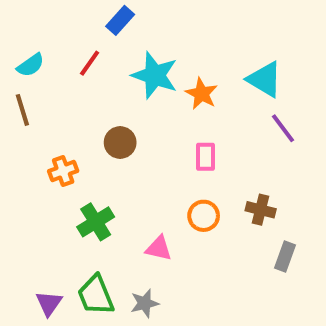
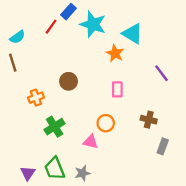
red line: (90, 63) -> (51, 27), moved
cyan star: (155, 75) -> (93, 24), moved
cyan triangle: (265, 79) -> (132, 34), moved
orange circle: (204, 216) -> (106, 123), moved

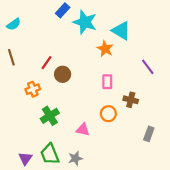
red line: (51, 27) -> (47, 63), moved
cyan semicircle: (17, 37) -> (14, 24), moved
brown cross: (149, 120) -> (131, 100), moved
orange circle: (106, 123) -> (108, 114), moved

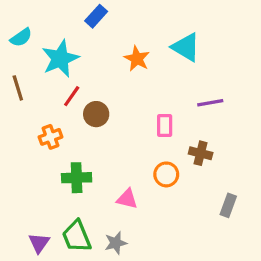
cyan star: (85, 22) -> (60, 59), moved, turned 30
orange star: (105, 49) -> (137, 59), moved
purple line: (148, 67) -> (210, 103), moved, turned -63
green cross: (50, 116) -> (77, 178), turned 30

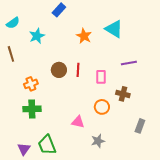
cyan star: (60, 59) -> (37, 36), size x0.7
red line: (72, 96) -> (78, 70), moved, turned -32
green cross: (77, 178) -> (32, 109), moved
gray star: (116, 243) -> (98, 141), moved

